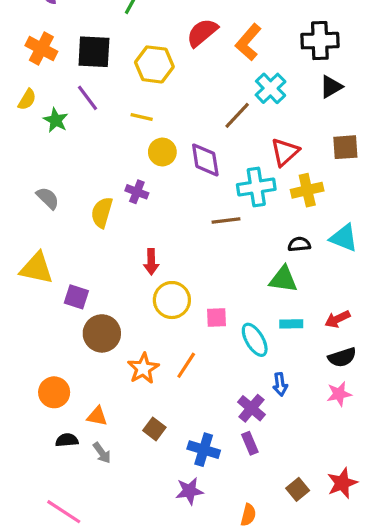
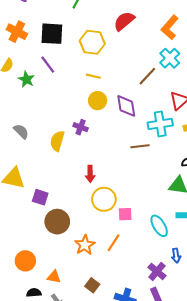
orange L-shape: (248, 42) -> (170, 27), moved
yellow line: (142, 117) -> (93, 76), moved
pink square: (216, 318) -> (125, 214), moved

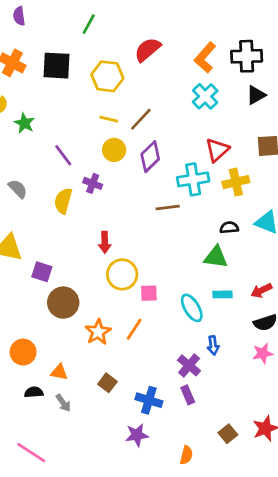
purple line: (48, 65) -> (63, 155), moved
brown line: (147, 76) -> (141, 119), moved
purple diamond: (126, 106) -> (150, 157), turned 55

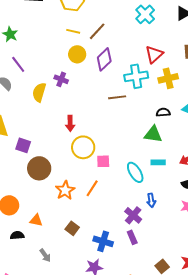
purple line: (63, 155) -> (18, 64), moved
gray arrow: (63, 403) -> (45, 255), moved

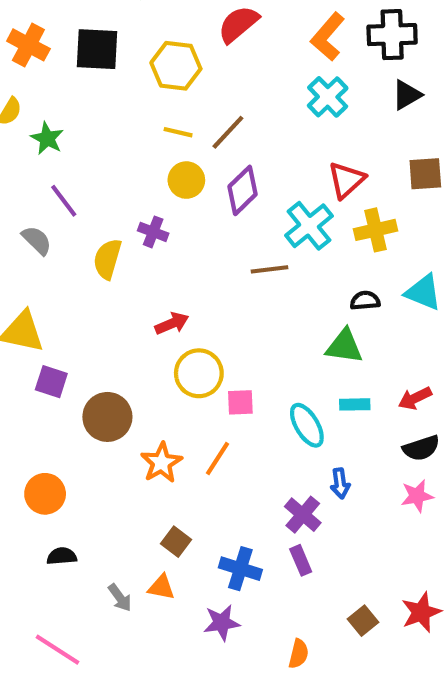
cyan cross: (136, 76) -> (309, 226), turned -30
red arrow: (70, 123) -> (172, 323), turned -112
purple square: (23, 145) -> (51, 382), moved
orange triangle: (36, 220) -> (161, 587), moved

